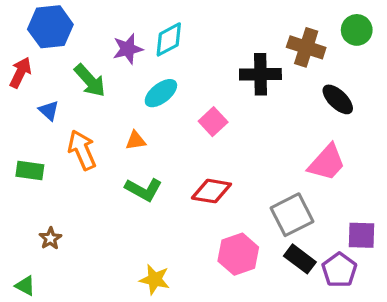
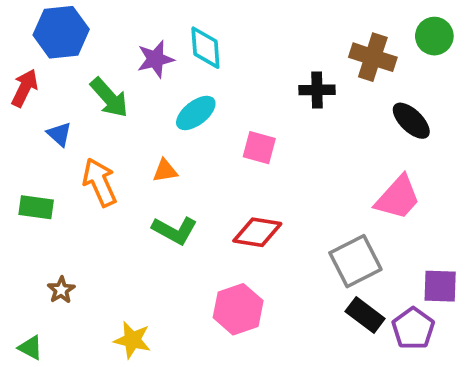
cyan diamond: (169, 39) -> (205, 48), turned -66
black cross: (260, 74) -> (317, 90), size x0.7
pink square: (213, 122) -> (259, 148), turned -32
pink hexagon: (238, 254) -> (238, 309), moved
yellow star: (155, 279) -> (132, 340), moved

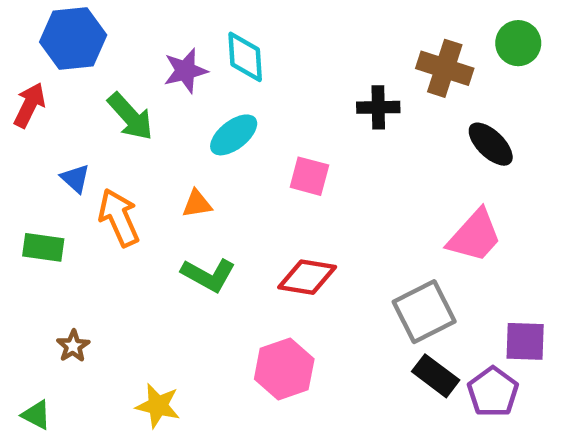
blue triangle: (59, 134) -> (75, 178), moved

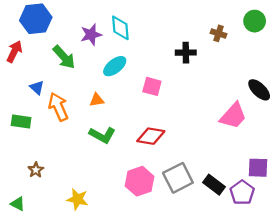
brown cross: (445, 68) -> (219, 33), size x0.6
black ellipse: (491, 144) -> (259, 90), moved
gray square: (424, 312) -> (178, 178), moved

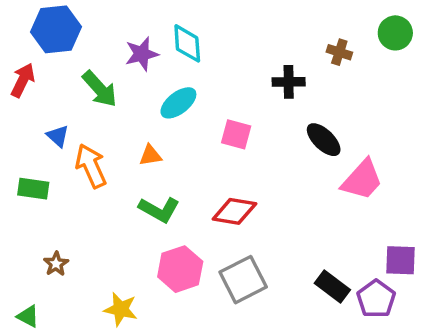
black ellipse: (259, 90) -> (324, 140), moved
gray square: (178, 178) -> (243, 280), moved
pink hexagon: (140, 181) -> (180, 269), moved

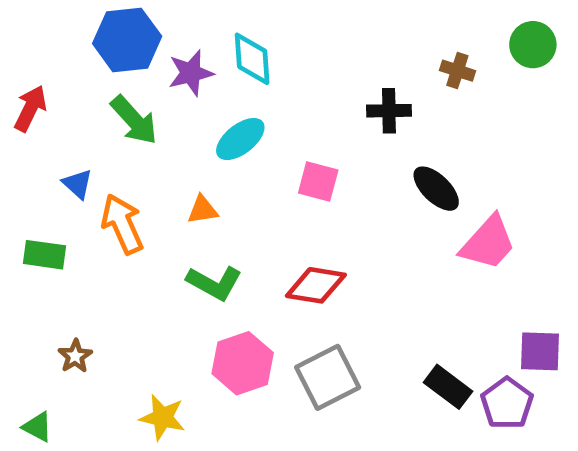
blue hexagon: (56, 29) -> (127, 40), moved

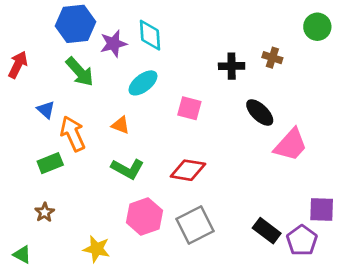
brown cross: (457, 71) -> (272, 58), moved
orange triangle: (203, 210) -> (120, 125), turned 30
green rectangle: (44, 255) -> (50, 163), moved, turned -30

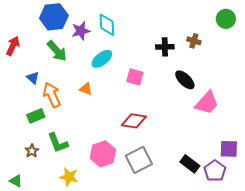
green L-shape: (128, 169) -> (58, 143), moved, turned 40

